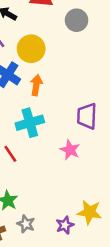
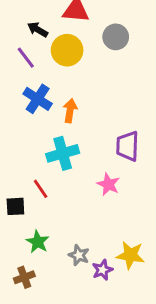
yellow circle: (31, 49) -> (67, 50), moved
gray star: (26, 224) -> (79, 255), moved

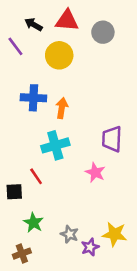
black arrow: (38, 30) -> (33, 24), moved
gray circle: (116, 37) -> (103, 32), moved
purple line: (26, 58) -> (15, 46), moved
blue cross: (38, 99) -> (33, 98), turned -30

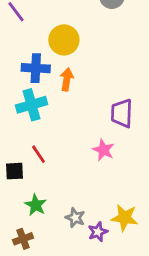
yellow circle: (59, 55) -> (64, 40), moved
cyan cross: (55, 145) -> (31, 105), moved

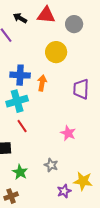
yellow circle: (64, 40) -> (56, 52), moved
purple trapezoid: (122, 113) -> (81, 89), moved
red line: (39, 154) -> (22, 126), moved
gray star: (75, 218) -> (51, 165), moved

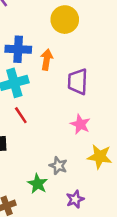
purple trapezoid: (81, 89) -> (78, 82), moved
green star: (20, 172) -> (38, 184), moved
yellow star: (83, 181) -> (100, 157), moved

